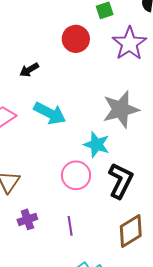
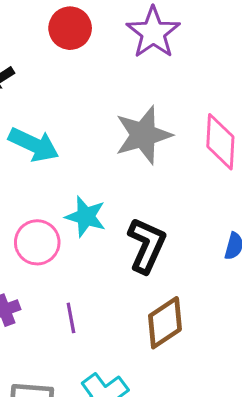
cyan star: (97, 145) -> (86, 216), moved
pink circle: (76, 175) -> (37, 242), moved

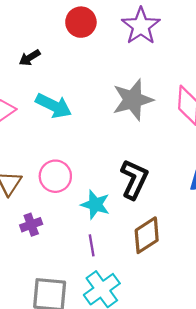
cyan star: (86, 216) -> (95, 205), moved
purple line: (71, 318) -> (92, 245), moved

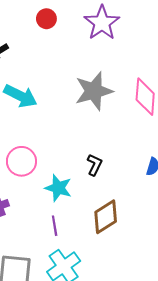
red circle: (81, 22) -> (46, 19), size x0.7
black L-shape: (134, 179) -> (95, 165), size x0.6

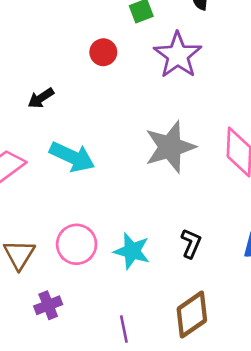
black L-shape: (95, 165) -> (191, 243), moved
cyan star: (58, 188) -> (132, 251), moved

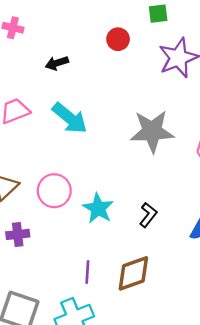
purple line: (124, 329) -> (87, 272), moved

